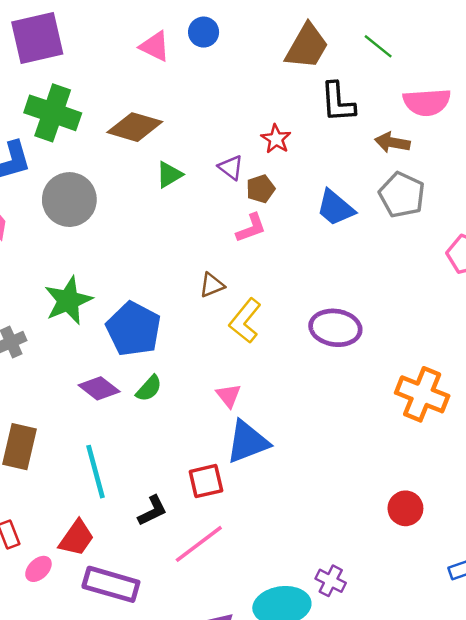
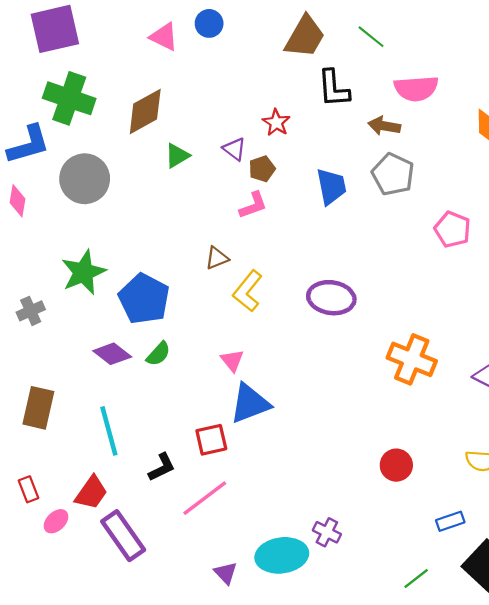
brown diamond: (135, 127) -> (145, 112), turned -45
blue trapezoid: (335, 208) -> (331, 186), turned -141
purple rectangle: (111, 584) -> (123, 536), turned 39

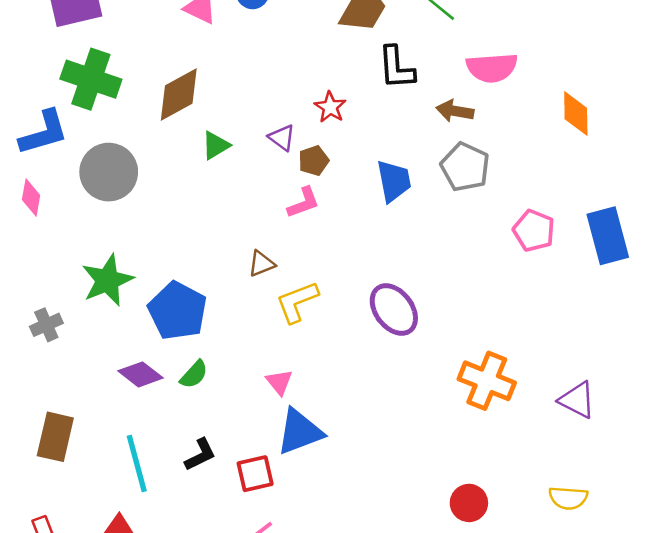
yellow L-shape: (248, 291) -> (297, 302), turned 30
purple ellipse: (331, 298) -> (394, 310), turned 45
black L-shape: (162, 467) -> (200, 455), moved

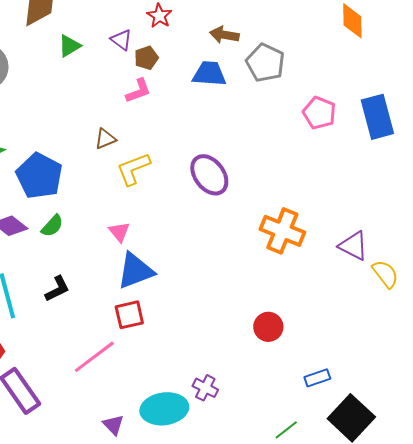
brown arrow: (455, 111) -> (224, 35), moved
blue trapezoid: (394, 181) -> (209, 74), turned -75
red square: (255, 474) -> (129, 315), moved
yellow semicircle: (568, 498) -> (385, 274), moved, turned -132

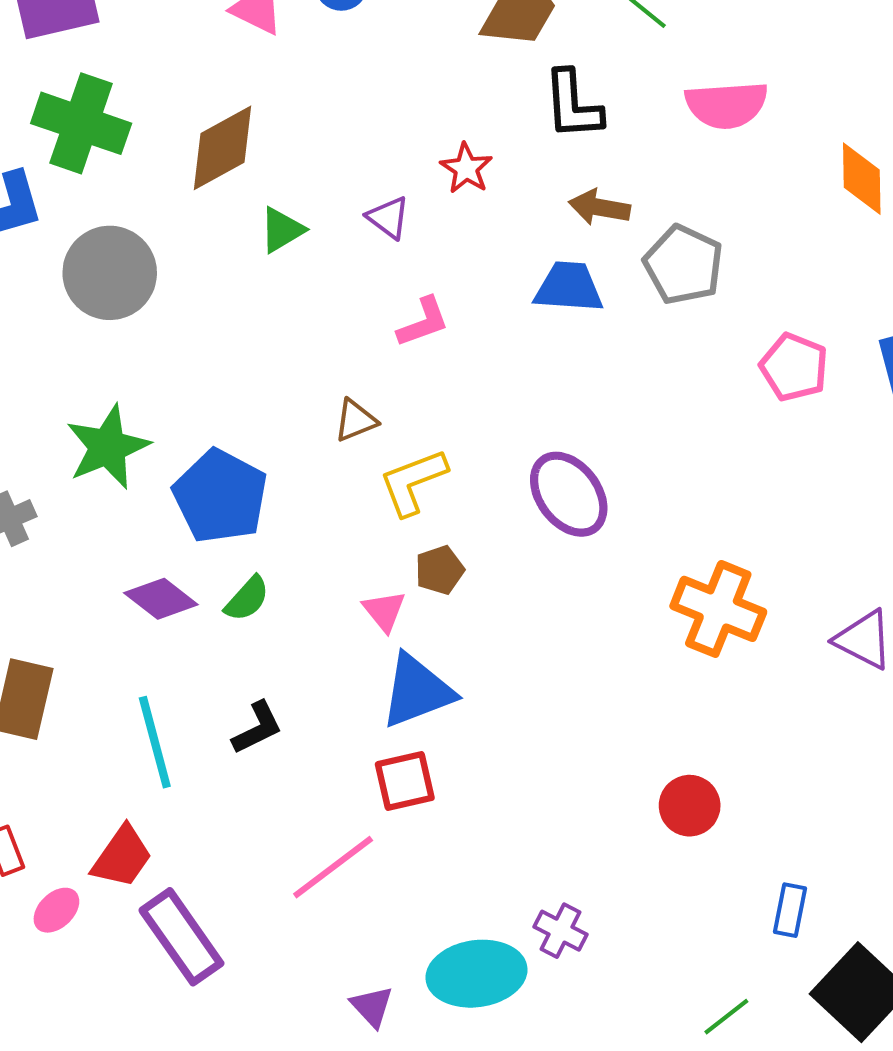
brown pentagon: (146, 58) -> (440, 570), moved
blue rectangle: (317, 378) -> (790, 910), turned -60

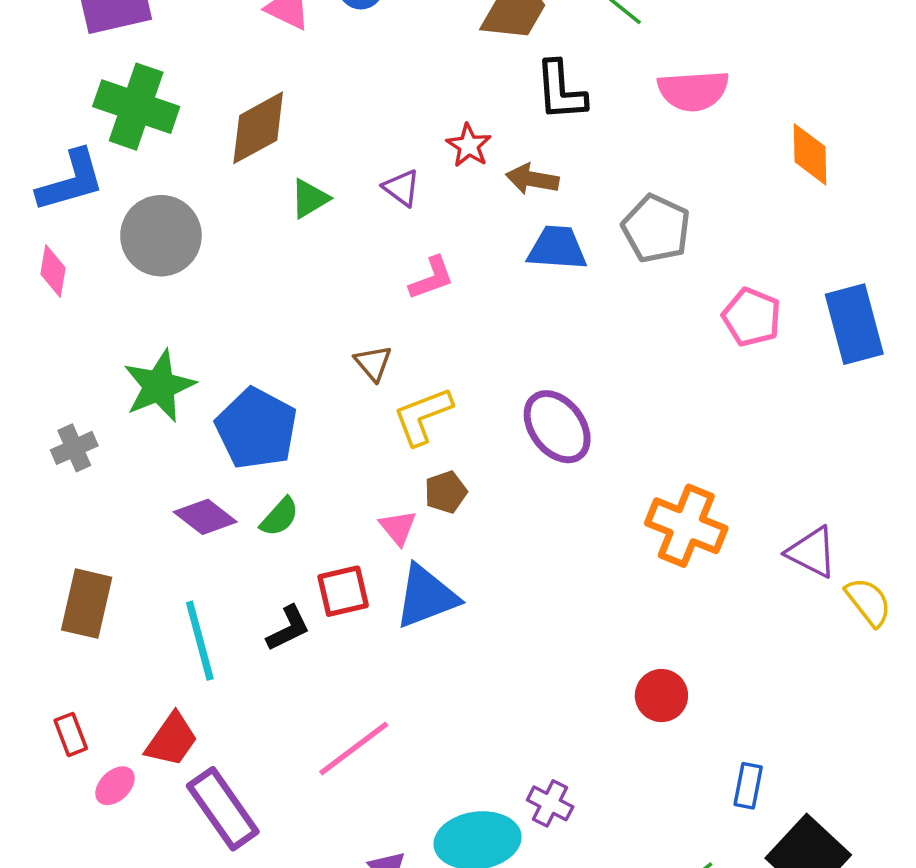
brown arrow: (599, 207) -> (532, 179), moved
brown triangle: (356, 420) -> (373, 363), turned -48
red square: (405, 781) -> (343, 591), moved

